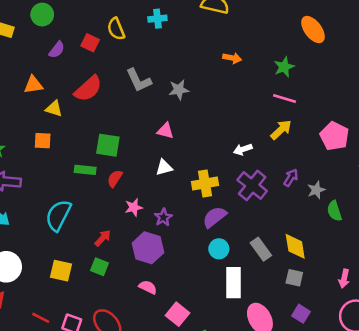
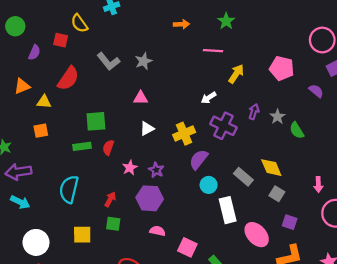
pink line: (285, 98) -> (213, 51), moved
gray square: (294, 278) -> (277, 194), turned 32

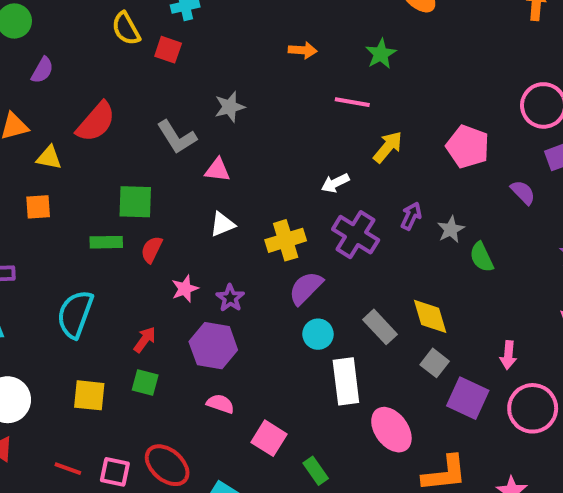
red square: (61, 40) -> (168, 50), moved
gray L-shape: (108, 61) -> (177, 137), moved
purple square: (290, 222) -> (468, 398), moved, size x1.5

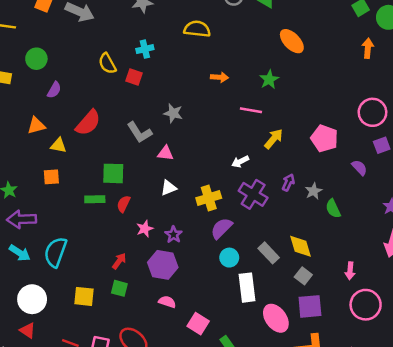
gray star: (230, 107) -> (173, 113), turned 30
cyan semicircle: (75, 314) -> (56, 252), moved
purple square: (468, 398) -> (310, 306), moved, turned -30

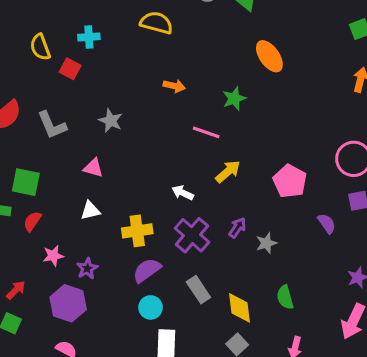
gray L-shape: (139, 132) -> (52, 125), moved
white arrow: (240, 162) -> (183, 193), turned 42
green semicircle: (333, 209) -> (285, 297), moved
gray rectangle: (269, 253) -> (198, 290), moved

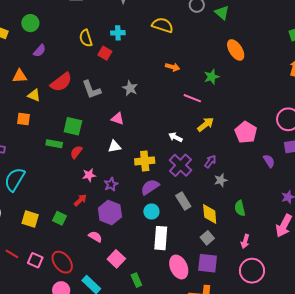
gray star: (266, 243) -> (221, 180), moved
red arrow: (16, 290) -> (80, 200), moved
purple hexagon: (68, 303) -> (110, 213), moved

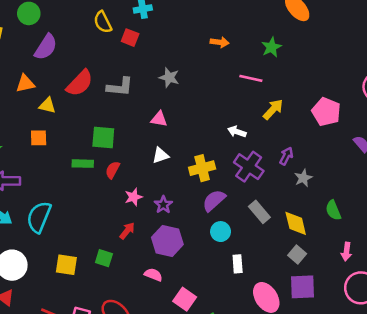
purple semicircle: (40, 51) -> (46, 47), size x1.5
gray L-shape: (91, 90) -> (120, 87), turned -55
white rectangle: (161, 238) -> (238, 264), size x0.6

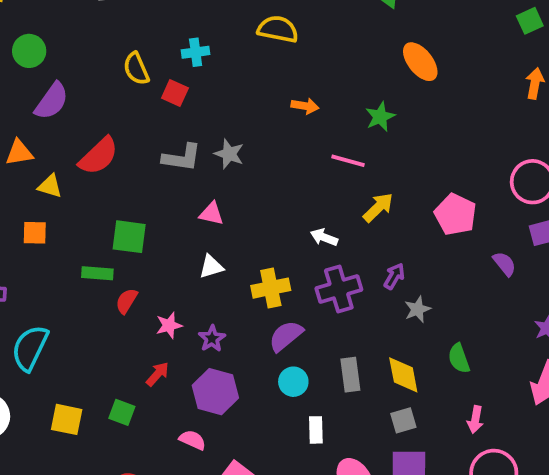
gray L-shape: (120, 87) -> (182, 158), moved
purple cross: (249, 167) -> (339, 289), turned 36
red semicircle: (113, 170) -> (126, 301), moved
gray rectangle: (259, 212) -> (350, 375), moved, turned 30
gray square: (297, 254) -> (403, 420), turned 30

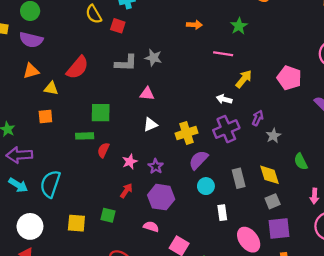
purple semicircle: (52, 101) -> (31, 40), moved, turned 75
white arrow: (324, 237) -> (224, 99), moved

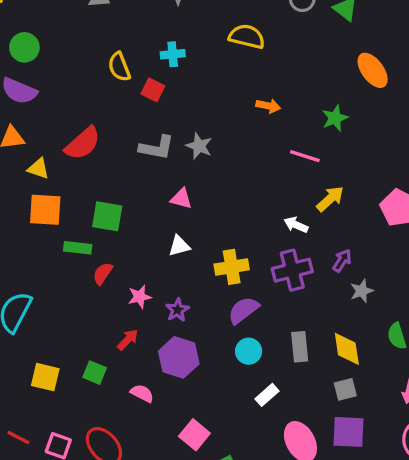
orange square: (45, 116) -> (45, 210), moved, size x1.5
white rectangle: (222, 213) -> (267, 395), turned 48
pink semicircle: (151, 227) -> (142, 393), moved

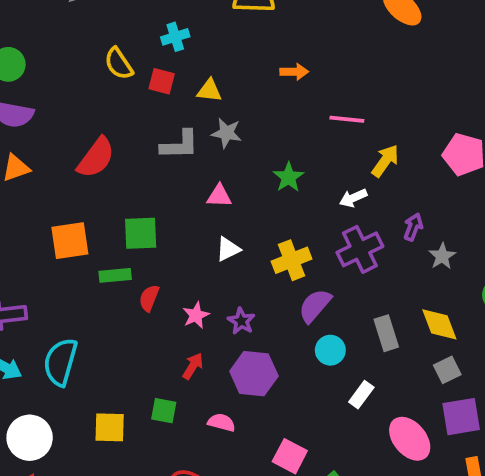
green star: (335, 118) -> (288, 177), moved
yellow triangle: (38, 169) -> (209, 91), moved
white arrow: (296, 225) -> (353, 198), turned -35

